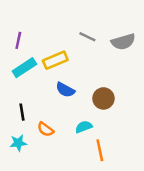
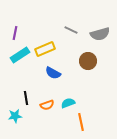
brown circle: (103, 98) -> (88, 61), moved
black line: (22, 112) -> (26, 98), moved
orange semicircle: (45, 129) -> (47, 105), moved, turned -56

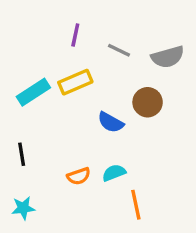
purple line: (15, 33) -> (75, 35), moved
blue semicircle: (53, 73) -> (111, 122), moved
black line: (26, 98) -> (22, 154), moved
cyan star: (15, 116) -> (23, 208), moved

